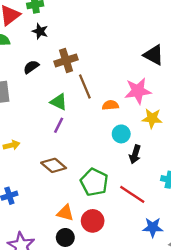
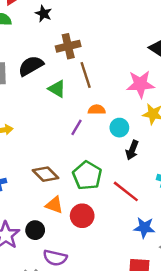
black semicircle: (31, 67) -> (31, 66), moved, size x1.5
orange semicircle: (110, 105) -> (97, 110), moved
purple line: (59, 125) -> (77, 127), moved
brown diamond: (54, 165) -> (46, 174), moved
black circle: (65, 237) -> (35, 230), moved

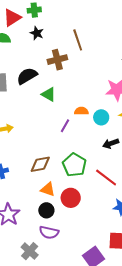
brown line: (86, 75) -> (78, 40), moved
cyan circle: (119, 128) -> (101, 117), moved
black arrow: (132, 150) -> (111, 144), turned 49
brown diamond: (46, 174) -> (40, 164), turned -55
black circle: (35, 230) -> (46, 210), moved

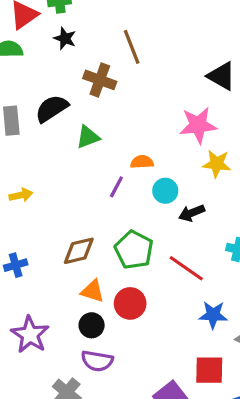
brown cross: (57, 60) -> (100, 80), turned 36
green triangle: (49, 94) -> (88, 137), turned -49
cyan circle: (101, 117) -> (165, 191), moved

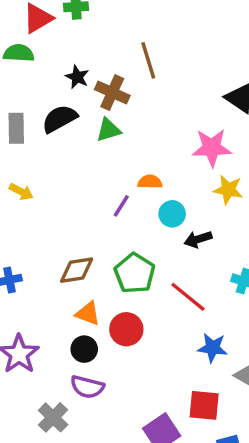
black star: (65, 38) -> (77, 77), moved
green triangle: (88, 137) -> (108, 130), moved
yellow arrow: (21, 195) -> (21, 192), moved, turned 35

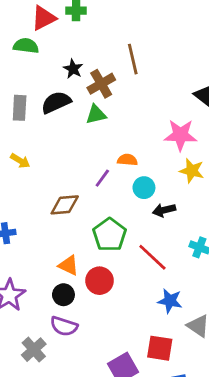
brown cross: (112, 93) -> (101, 84), turned 32
brown diamond: (77, 270) -> (65, 205), moved

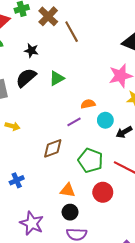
brown cross: (101, 84) -> (48, 16), moved
purple line: (102, 178) -> (74, 122), turned 40
red circle: (100, 281) -> (103, 192), moved

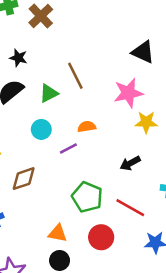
brown line: (72, 32) -> (75, 76), moved
cyan circle: (105, 120) -> (41, 129), moved
brown diamond: (53, 148) -> (24, 179), moved

